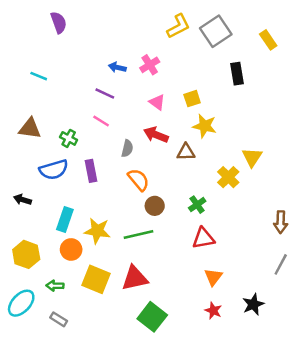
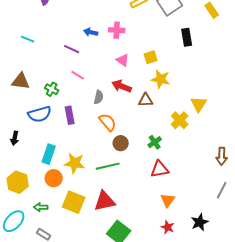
pink cross: (150, 65) -> (117, 30), turned 35
purple line: (105, 94) -> (72, 49), moved
black arrow: (22, 200) -> (15, 138), turned -96

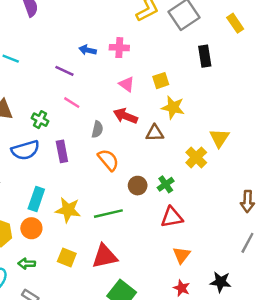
brown circle: (121, 143) -> (138, 186), moved
orange circle: (54, 178) -> (31, 228), moved
yellow square: (74, 202) -> (67, 258), size x0.7
black star: (200, 222) -> (221, 282), turned 30

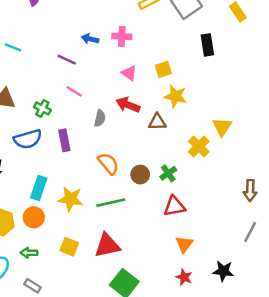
orange semicircle: (108, 160) -> (108, 164), moved

